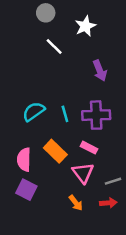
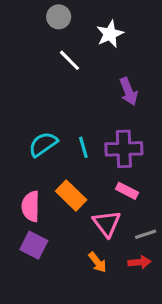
pink rectangle: (89, 148) -> (127, 191), moved

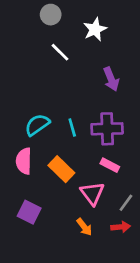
pink semicircle: (31, 206) -> (24, 161), moved
gray line: (146, 234) -> (126, 203), turned -36

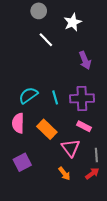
gray line: (126, 203) -> (96, 155), turned -40
purple square: (29, 212) -> (22, 162), turned 36
red arrow: (121, 227) -> (92, 174), turned -32

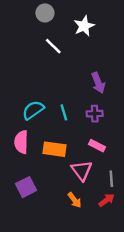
purple arrow: (85, 60) -> (98, 83), moved
purple cross: (82, 98) -> (95, 114), size x0.6
orange rectangle: (47, 129) -> (54, 149), turned -36

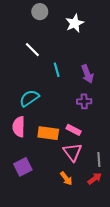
white line: (53, 46) -> (32, 50), moved
cyan line: (64, 112) -> (57, 70), moved
pink rectangle: (97, 146) -> (74, 130), moved

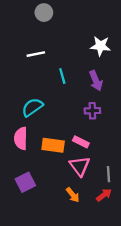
white star: (75, 23) -> (100, 46), moved, turned 30
white line: (32, 50) -> (36, 54), turned -56

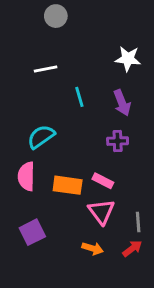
orange arrow: (73, 195) -> (93, 248), turned -35

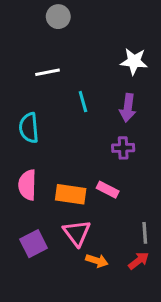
purple arrow: (122, 103) -> (128, 108), turned 30
cyan semicircle: (41, 137) -> (29, 128), moved, turned -60
pink triangle: (101, 212) -> (77, 233), moved

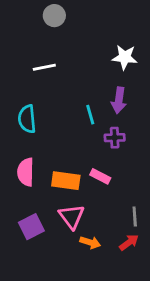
cyan line: (83, 102) -> (90, 115), moved

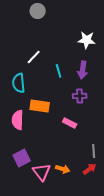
white line: (44, 67) -> (34, 57), moved, turned -35
cyan line: (90, 115) -> (59, 71), moved
orange rectangle: (66, 181) -> (40, 106), moved
pink triangle: (72, 217) -> (42, 172), moved

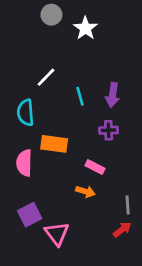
white star: (87, 40) -> (85, 28), moved, turned 30
orange arrow: (63, 169) -> (85, 191), moved

